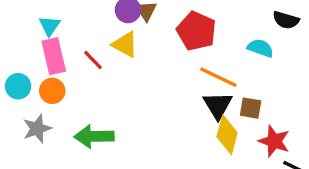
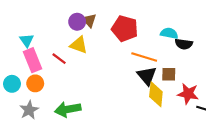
black semicircle: (286, 20) -> (184, 44), moved

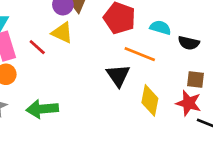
cyan semicircle: (169, 33) -> (160, 28), moved
brown square: (169, 74) -> (196, 80), moved
black triangle: (147, 76) -> (118, 75), moved

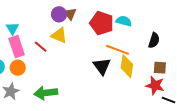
cyan semicircle: (160, 28) -> (124, 21), moved
black semicircle: (189, 43) -> (154, 40), turned -84
yellow diamond: (150, 100) -> (127, 66), moved

